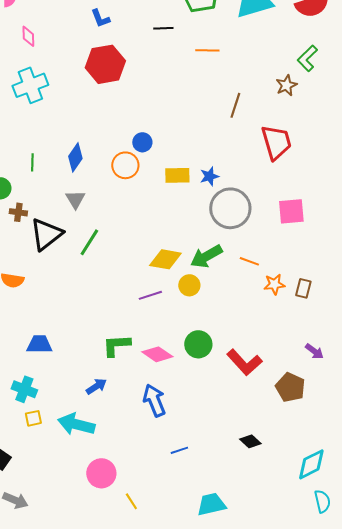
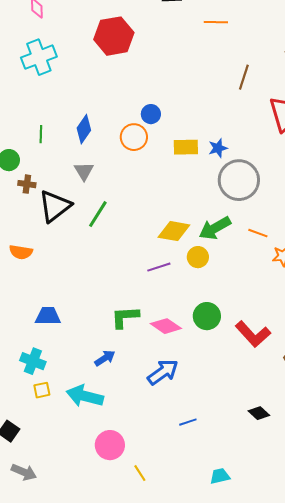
blue arrow: (154, 400) -> (163, 372), turned 76
cyan trapezoid: (211, 504) -> (220, 476), size x0.7

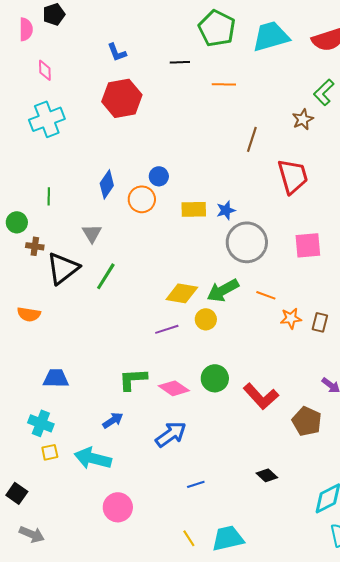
blue diamond: (84, 129) -> (107, 184), moved
yellow line: (140, 473) -> (189, 538), moved
cyan trapezoid: (220, 476) -> (228, 538), size x1.6

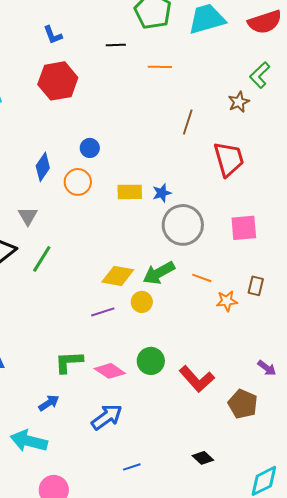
blue circle: (159, 176) -> (90, 148), moved
brown rectangle: (320, 322) -> (256, 286), moved

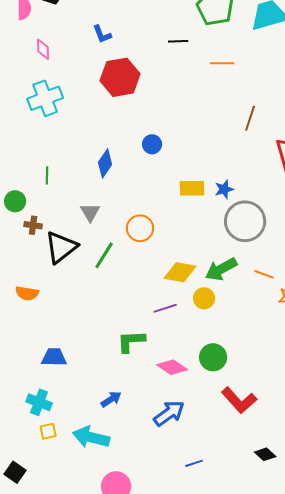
blue L-shape: (53, 35) -> (102, 34), moved
orange circle: (78, 182) -> (140, 228), moved
green L-shape: (69, 362) -> (131, 341), moved
red L-shape: (197, 379) -> (239, 400), moved

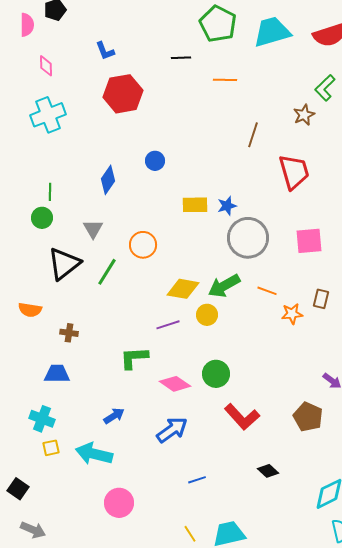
green circle: (15, 201) -> (42, 218), moved
brown cross: (33, 225) -> (69, 333), moved

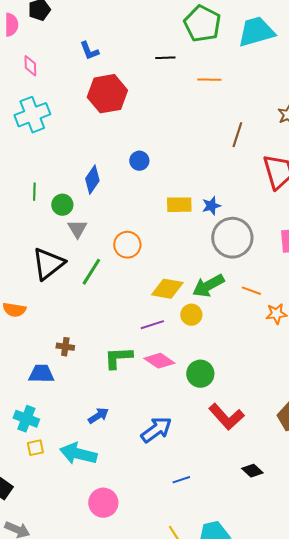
green circle: (42, 218) -> (62, 205), moved
brown cross: (69, 333) -> (65, 347), moved
pink diamond: (175, 384) -> (159, 361), moved

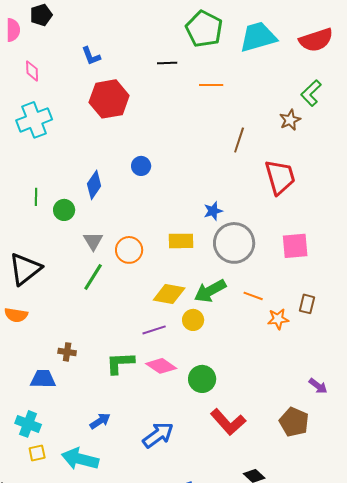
yellow rectangle: (179, 205) -> (181, 241), moved
gray triangle: (77, 229) -> (93, 241), moved
black triangle: (48, 264) -> (25, 269), moved

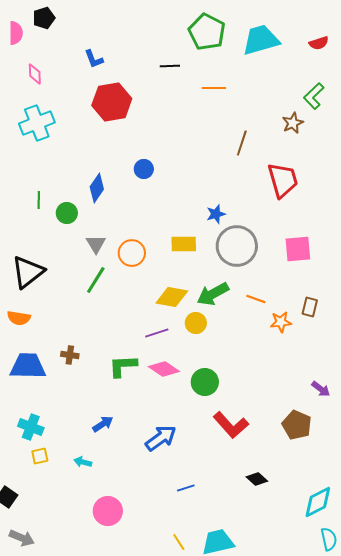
red semicircle: (316, 40) -> (319, 43), size x0.6
blue trapezoid: (43, 379) -> (28, 366), moved, size x1.4
cyan arrow: (80, 459) -> (83, 462), size x0.5

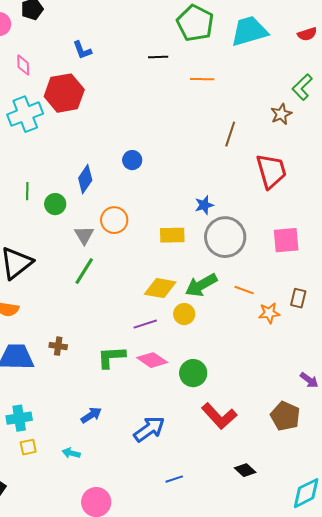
red hexagon: (112, 102) -> (64, 93), moved
orange circle: (132, 253) -> (114, 220), moved
cyan cross: (31, 427) -> (19, 418), turned -30

